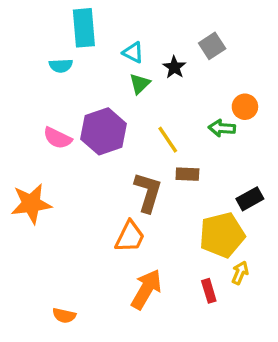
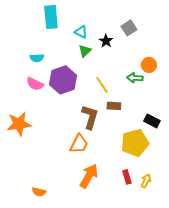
cyan semicircle: (61, 66) -> (37, 58), moved
black rectangle: (250, 199) -> (152, 121), turned 56
yellow arrow: (240, 273) -> (146, 181), moved

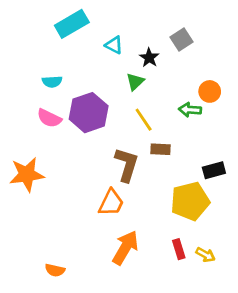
cyan rectangle: (51, 17) -> (72, 24), turned 65
green triangle: (85, 51) -> (135, 82), moved
black rectangle: (152, 121) -> (214, 170), turned -42
yellow arrow: (146, 181) -> (205, 255), turned 96

